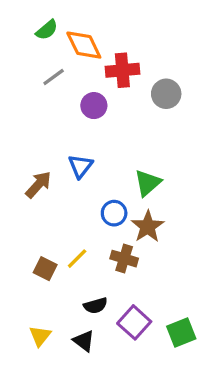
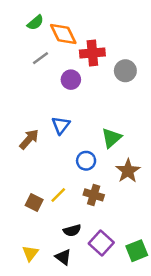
brown star: (148, 227) -> (128, 171), moved

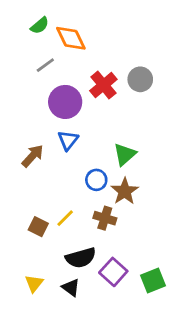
red cross: (92, 53) -> (103, 85), moved, turned -35
purple circle: (71, 80) -> (65, 102), moved, size x1.5
brown star: (128, 171) -> (125, 191), moved
black semicircle: (72, 230) -> (81, 258), size x1.5

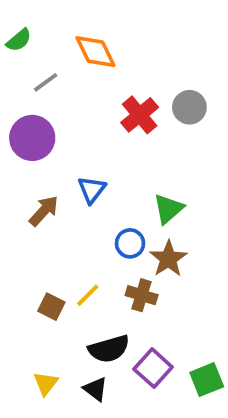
green semicircle: (40, 25) -> (19, 40), moved
gray line: (45, 65) -> (46, 82), moved
purple circle: (65, 102) -> (32, 138), moved

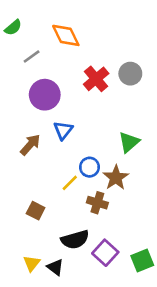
purple circle: (32, 138) -> (45, 95), moved
green triangle: (168, 209) -> (129, 142), moved
yellow line: (88, 295) -> (70, 183), moved
black triangle: (95, 389) -> (55, 267), moved

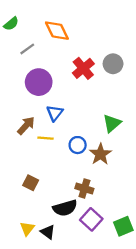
yellow line: (70, 183) -> (46, 138), moved, turned 49
brown cross: (97, 203) -> (84, 188), moved

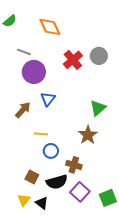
gray line: (27, 49) -> (24, 52), moved, turned 56
yellow line: (46, 138) -> (41, 134), moved
blue circle: (78, 145) -> (51, 151), moved
brown square: (31, 183) -> (32, 177), moved

